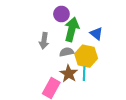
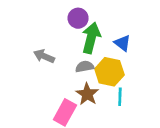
gray arrow: (44, 41) -> (44, 56), moved, turned 105
cyan line: (84, 74) -> (120, 97), moved

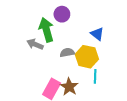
green arrow: (91, 38) -> (46, 30), moved, turned -30
brown star: (87, 94) -> (69, 87), moved

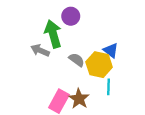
blue triangle: (97, 34) -> (111, 50), moved
gray semicircle: (67, 53) -> (77, 60), turned 48

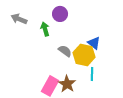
green arrow: (53, 34) -> (45, 29), size x0.6
gray arrow: (40, 50) -> (19, 19), moved

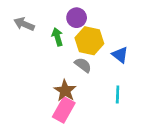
yellow hexagon: (84, 55) -> (89, 41), moved
brown star: (67, 84) -> (65, 91), moved

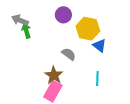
green arrow: (57, 37) -> (26, 31), moved
yellow hexagon: (89, 41) -> (88, 29), moved

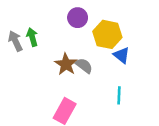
gray arrow: (20, 20) -> (15, 41), moved, turned 42
brown star: (54, 75) -> (66, 64), moved

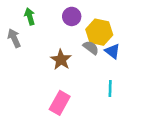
green arrow: (32, 37) -> (30, 16), moved
gray semicircle: (84, 66) -> (91, 48), moved

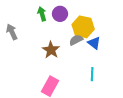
green arrow: (30, 16) -> (42, 14), moved
gray semicircle: (91, 48) -> (76, 40), turned -64

